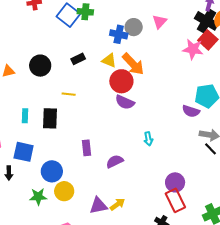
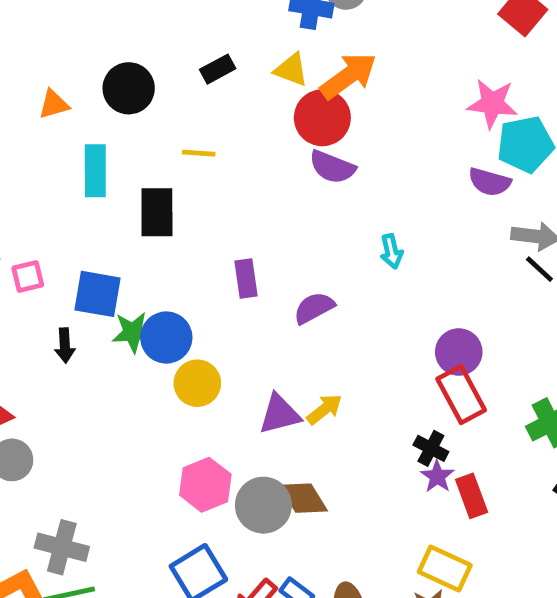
pink star: (193, 49) -> (492, 104), moved
orange arrow: (133, 64) -> (348, 76), turned -80
cyan rectangle: (25, 116) -> (95, 171), moved, size x1.5
green star: (38, 197) -> (133, 332), moved

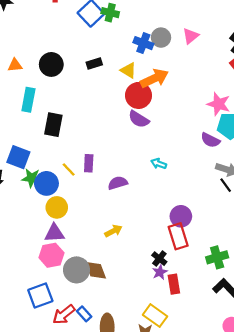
yellow line: (199, 153) -> (69, 170), moved, turned 32
cyan arrow: (391, 251) -> (159, 164), turned 112
purple triangle: (280, 414) -> (54, 233), moved

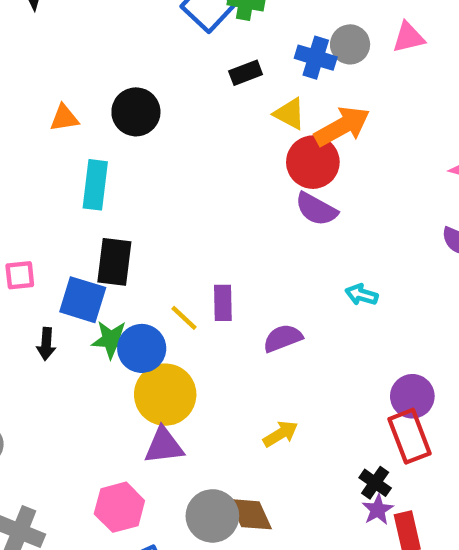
pink triangle: (191, 36) -> (408, 37), turned 30
black rectangle: (94, 64) -> (246, 73), moved
black rectangle: (53, 125) -> (114, 262), moved
yellow circle: (57, 207) -> (165, 395), size x1.4
pink hexagon: (51, 255) -> (119, 507), moved

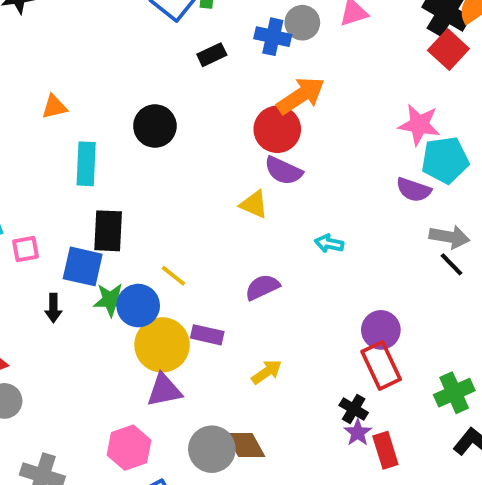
black circle: (136, 112) -> (155, 126), moved
yellow triangle: (290, 114) -> (254, 204), moved
purple rectangle: (223, 303) -> (207, 335), moved, turned -72

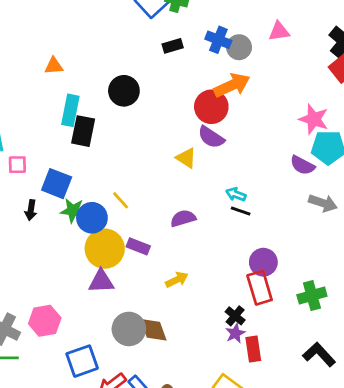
gray circle: (302, 23) -> (239, 47), moved
black rectangle: (108, 231) -> (83, 131), moved
black line: (452, 264) -> (241, 211), moved, turned -36
green cross: (454, 393) -> (312, 296), moved
pink hexagon: (129, 448) -> (45, 321), moved

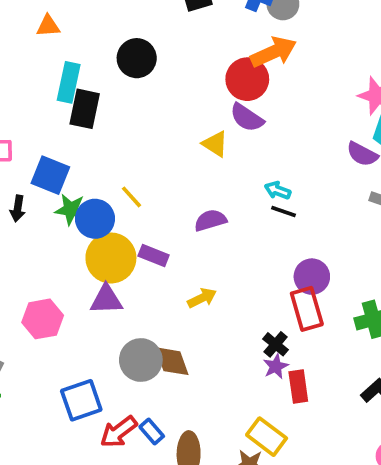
pink hexagon: (45, 321) -> (43, 319), moved

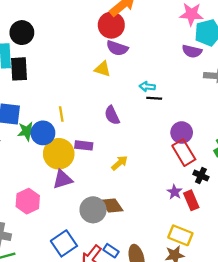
black circle: (137, 58) -> (22, 33), moved
yellow line: (131, 197) -> (61, 114), turned 48
purple semicircle: (210, 220) -> (112, 115), turned -84
black cross: (276, 344) -> (201, 176), moved

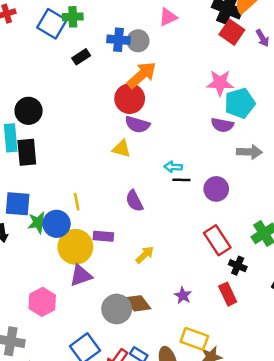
purple circle: (182, 133) -> (216, 189), moved
purple star: (175, 192) -> (183, 295), moved
yellow rectangle: (180, 235) -> (194, 339), moved

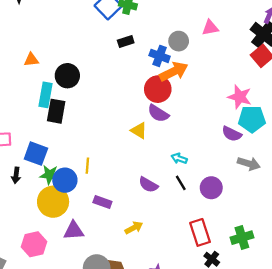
blue cross: (119, 40) -> (160, 56), moved
black line: (181, 180) -> (181, 183), moved, turned 42
purple semicircle: (134, 201) -> (148, 185), moved, turned -48
yellow circle: (75, 247) -> (53, 202), moved

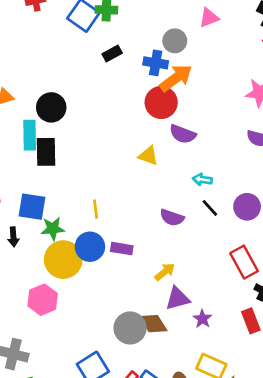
purple semicircle: (158, 113) -> (183, 134), moved
blue circle: (65, 180) -> (90, 247), moved
purple triangle: (74, 231) -> (178, 298), moved
pink hexagon: (34, 244) -> (43, 300), moved

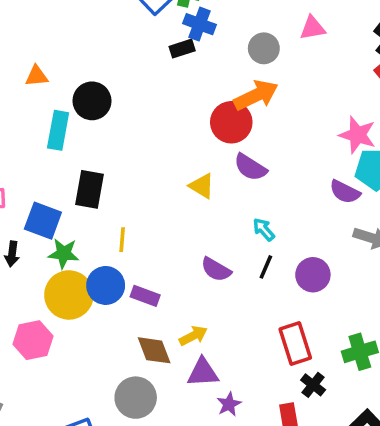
blue cross: (156, 63) -> (199, 24), moved
black rectangle: (46, 152) -> (90, 189), moved
cyan arrow: (202, 180) -> (264, 229), turned 30
black line: (210, 208) -> (266, 267), turned 54
brown diamond: (153, 324) -> (154, 350), moved

